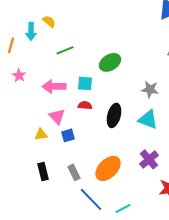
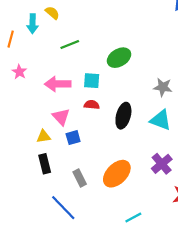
black rectangle: (43, 171) -> (45, 164), moved
blue line: (91, 199) -> (63, 208), moved

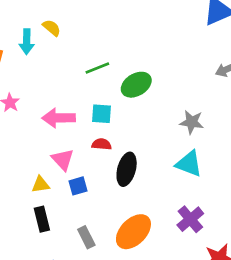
green line: (70, 44) -> (97, 68), moved
black ellipse: (123, 116) -> (127, 169), moved

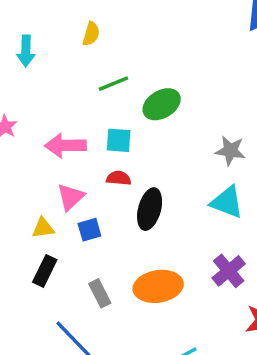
yellow semicircle: (52, 28) -> (91, 34), moved, turned 66
pink triangle: (63, 160) -> (71, 197), turned 30
black rectangle: (42, 219) -> (45, 271), turned 40
orange ellipse: (133, 232) -> (158, 286), turned 36

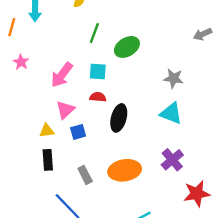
green line: (113, 84) -> (94, 33), turned -48
pink arrow: (65, 145) -> (62, 75), turned -52
black rectangle: (45, 271) -> (48, 160), turned -30

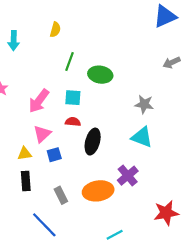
green ellipse: (127, 47) -> (100, 75), turned 40
purple cross: (172, 160) -> (128, 176), moved

